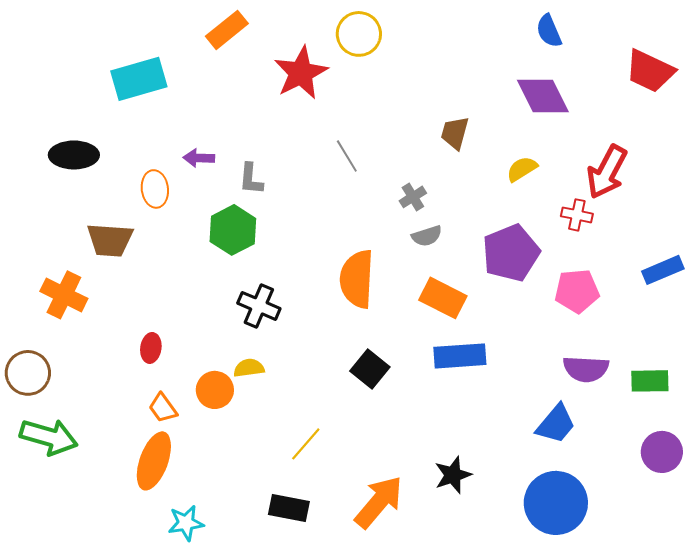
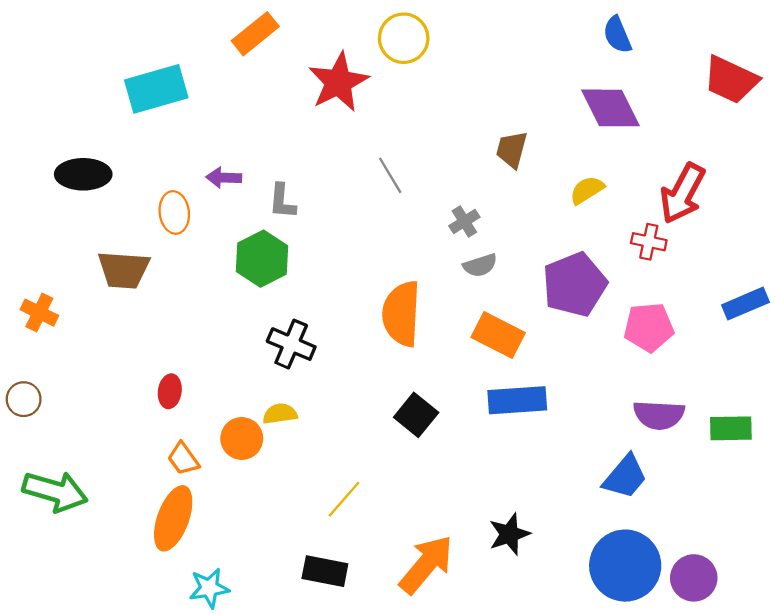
orange cross: (64, 295) -> (39, 313), moved, size x0.7
brown circle: (28, 373) -> (24, 399), moved, size x0.7
purple circle: (662, 452) -> (694, 578), moved

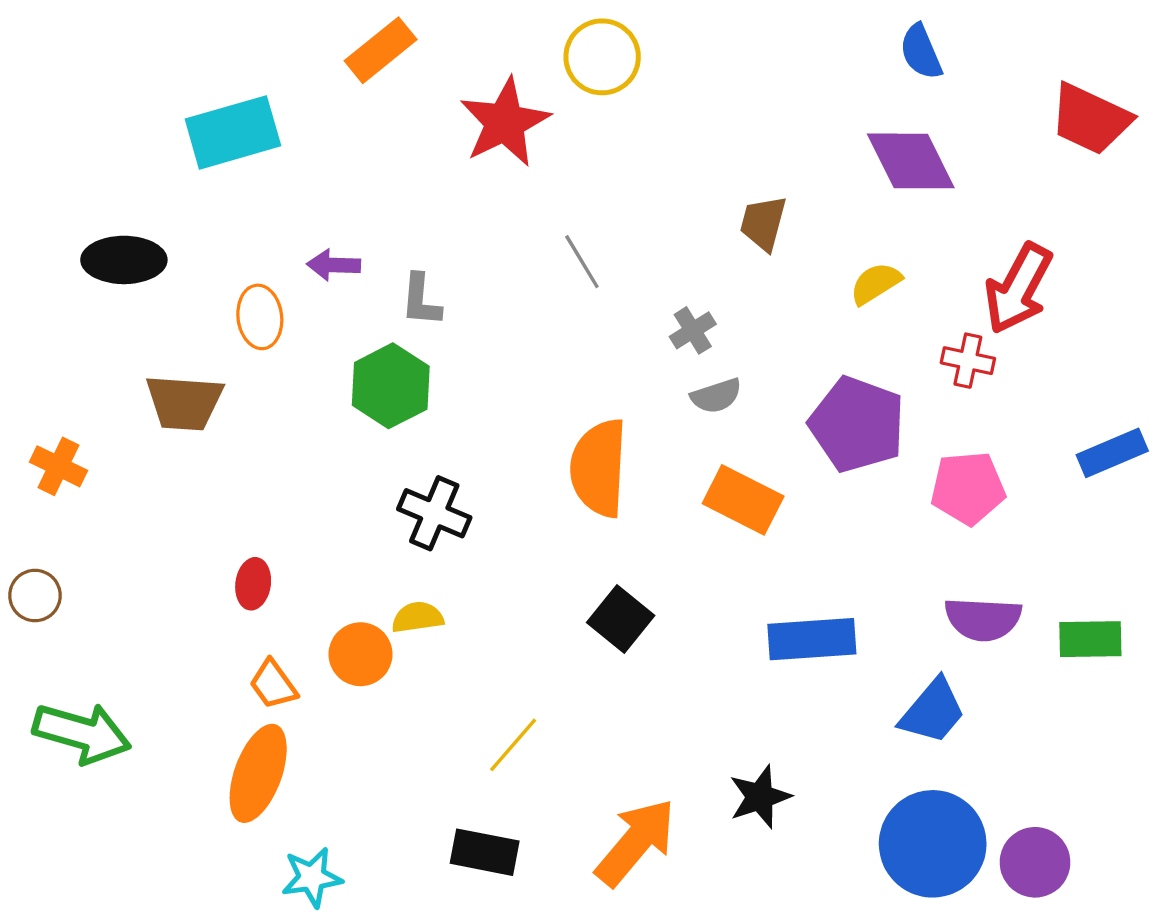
purple pentagon: (575, 284) -> (857, 424), turned -30
blue rectangle: (517, 400) -> (812, 639), moved

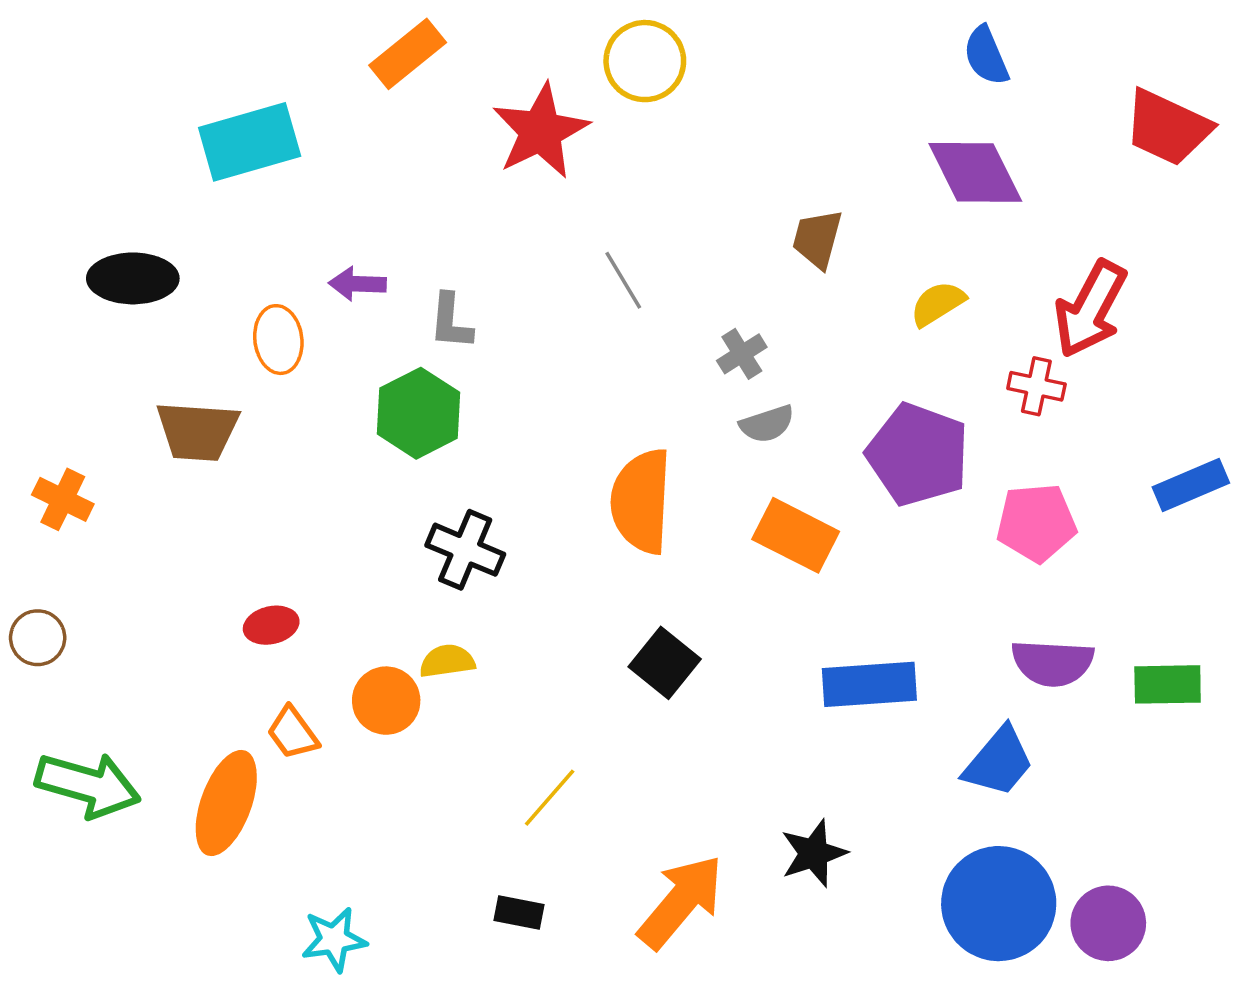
red ellipse: (253, 584) -> (271, 625), turned 69
orange ellipse: (258, 773) -> (226, 803), moved
black rectangle: (485, 852) -> (519, 913), size x0.7

